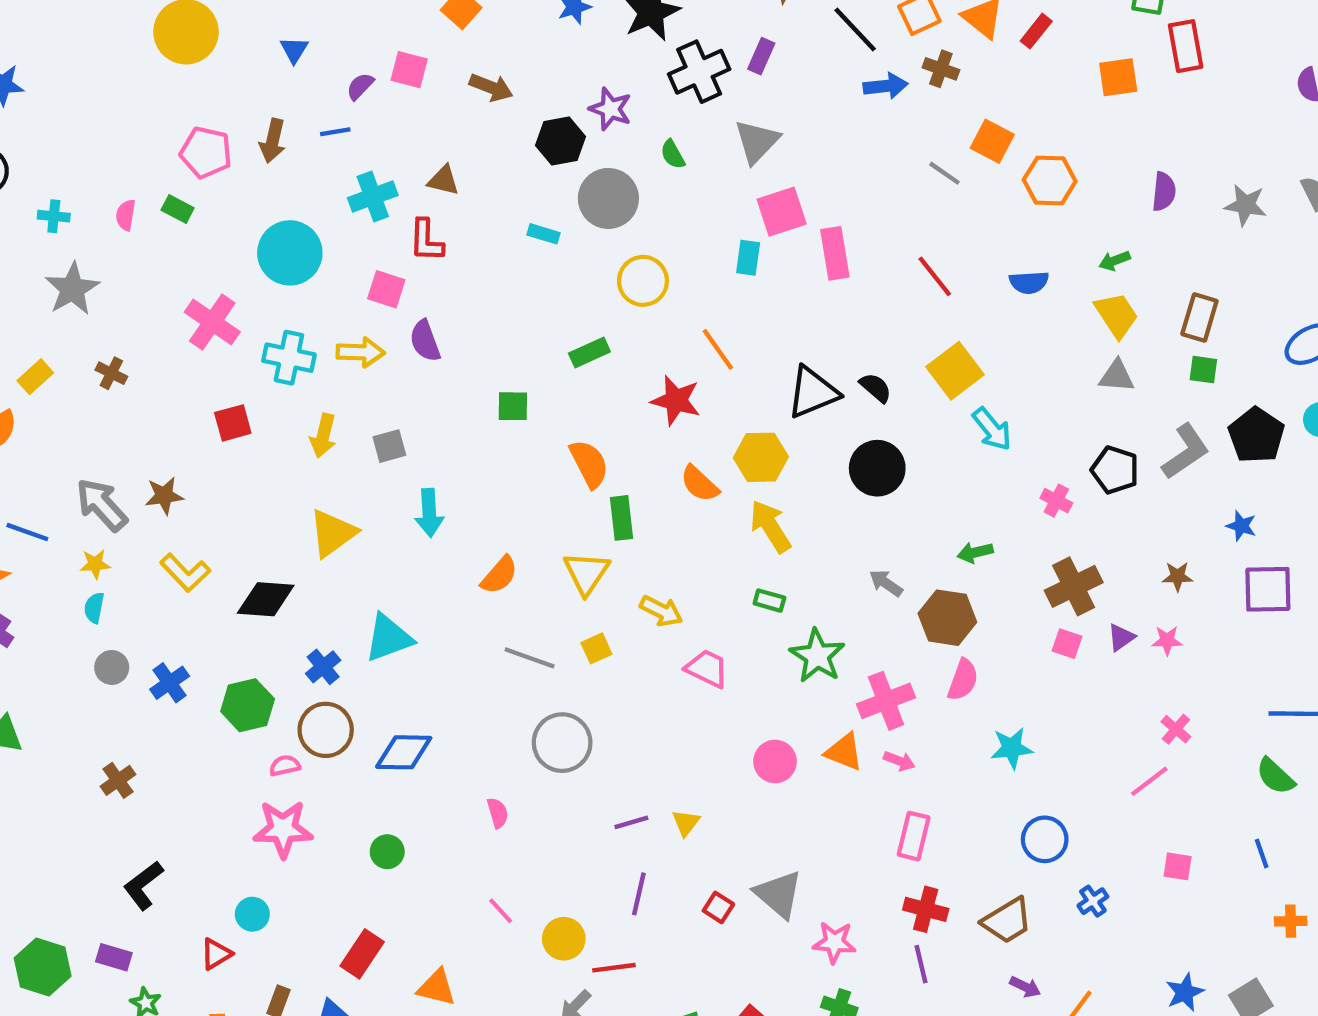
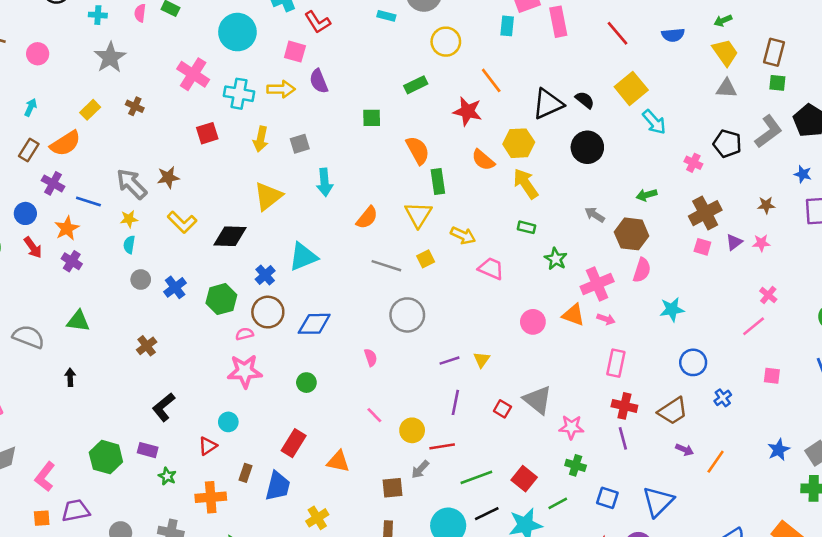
red L-shape: (426, 240) -> (317, 22), turned -32
green star: (817, 656) -> (556, 259), size x0.7

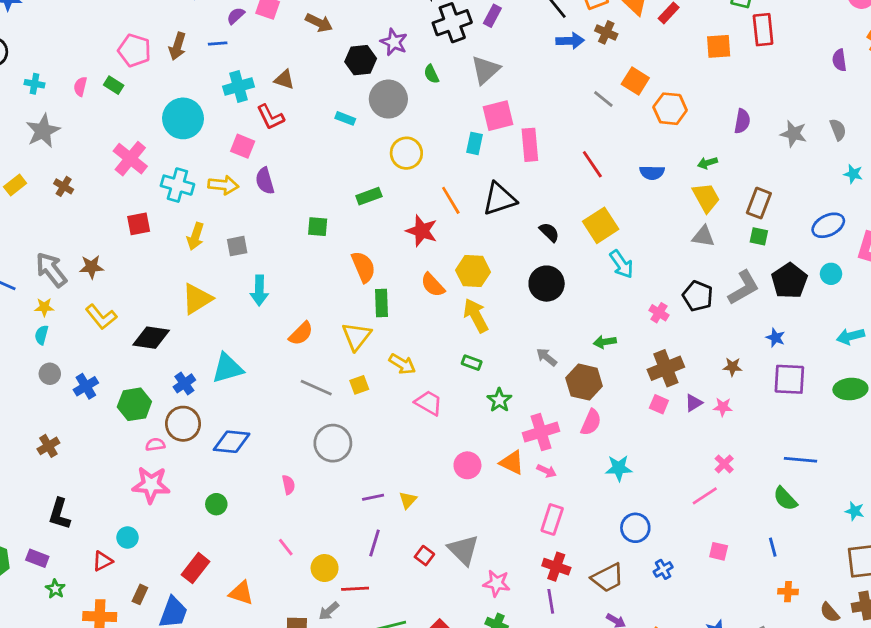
black triangle: (548, 104) -> (499, 199), moved
black L-shape: (164, 407) -> (60, 514), turned -40

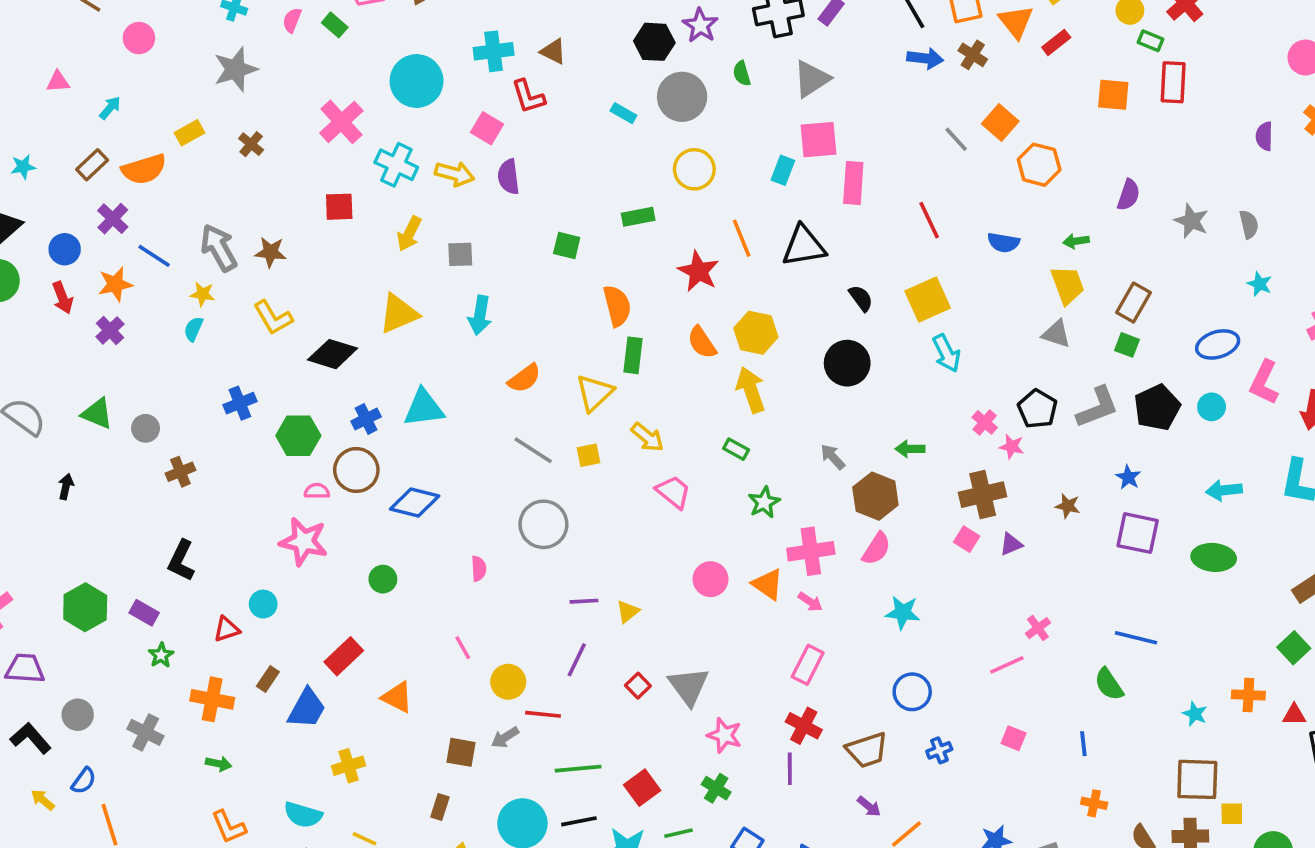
gray circle: (50, 374) -> (146, 428), moved
pink star: (723, 407) -> (1012, 447), moved

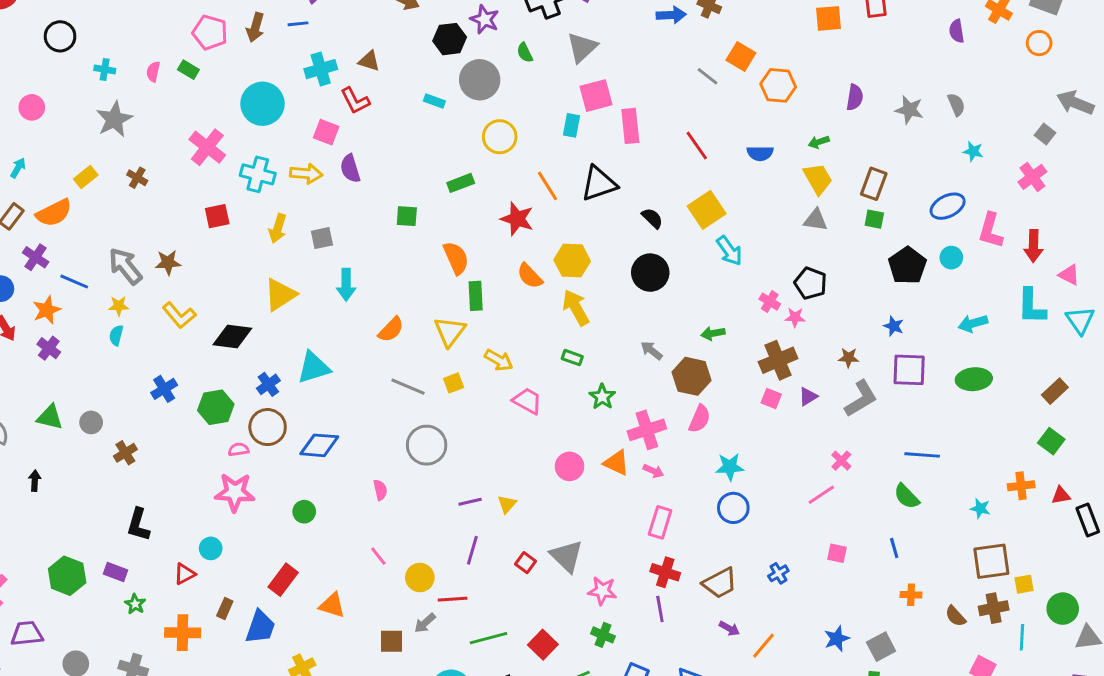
gray L-shape: (1097, 407) -> (861, 399), moved
blue circle: (912, 692) -> (733, 508), moved

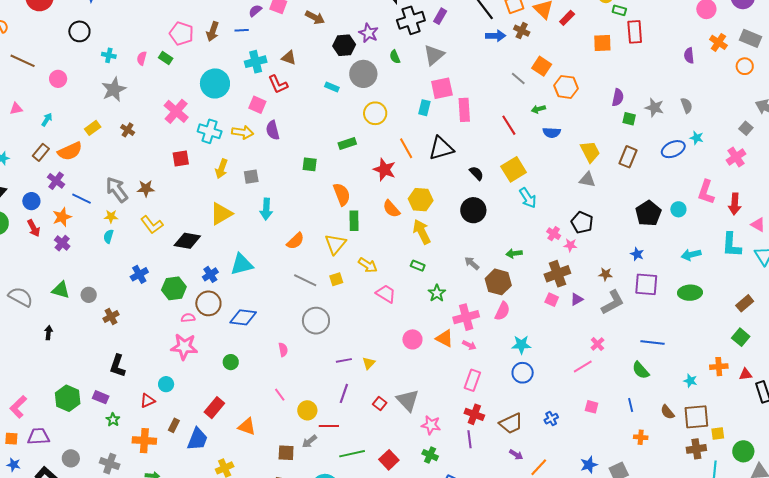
green arrow: (819, 142) -> (538, 109), moved
blue ellipse: (948, 206) -> (673, 149), moved
green square: (874, 219) -> (629, 119), moved
brown semicircle: (956, 616) -> (667, 412), moved

